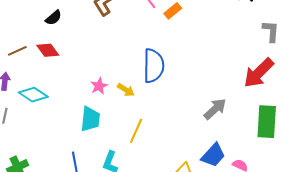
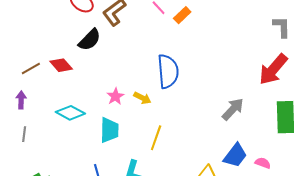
black semicircle: (53, 18) -> (90, 40), moved, size x1.4
cyan diamond: (33, 95) -> (70, 113), moved

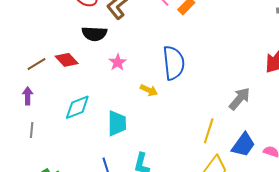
black semicircle: (90, 40) -> (94, 34), turned 50
pink star: (115, 96) -> (118, 62), moved
cyan diamond: (70, 113) -> (77, 107), turned -48
yellow line: (156, 138) -> (209, 131), moved

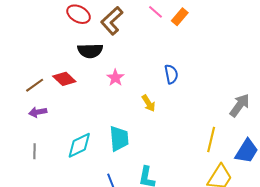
blue semicircle: (174, 63) -> (171, 74), size x0.6
yellow arrow: (149, 90) -> (148, 103), turned 36
purple arrow: (28, 96) -> (38, 112), moved, turned -96
cyan diamond: (77, 107) -> (79, 145), moved

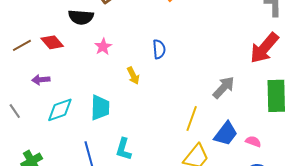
purple arrow: (38, 112) -> (41, 80), moved
gray line: (34, 151) -> (15, 111), turned -42

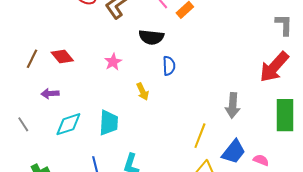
black semicircle: (81, 17) -> (151, 37), moved
brown line: (22, 45) -> (32, 59), turned -36
gray arrow: (224, 87) -> (233, 105), turned 140

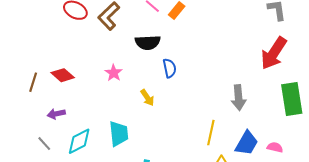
gray line: (23, 124) -> (44, 144), moved

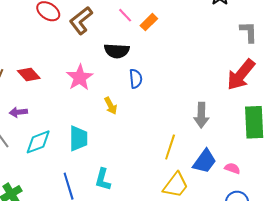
pink star: (114, 73) -> (80, 77), size x1.5

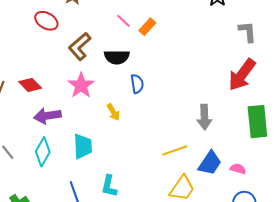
brown L-shape: (81, 20) -> (80, 46), moved
purple arrow: (18, 112) -> (47, 116), moved, size x1.5
cyan diamond: (38, 142) -> (43, 152), turned -36
yellow line: (170, 147) -> (175, 150), turned 55

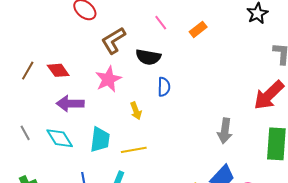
orange rectangle: (147, 27) -> (198, 29), moved
yellow line: (175, 150) -> (134, 150), moved
cyan diamond: (43, 152) -> (60, 138), turned -72

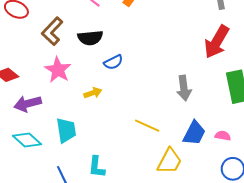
blue semicircle: (164, 87) -> (113, 62), turned 78
yellow arrow: (136, 111) -> (93, 93), turned -72
yellow line: (134, 150) -> (147, 126), moved, turned 50

